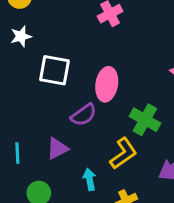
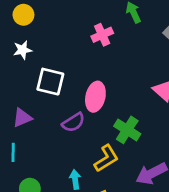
purple triangle: (57, 149) -> (22, 118), moved

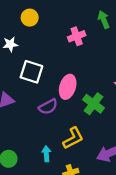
yellow circle: (23, 15) -> (30, 18), moved
green cross: (127, 130) -> (94, 104), moved

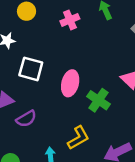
pink cross: (77, 36) -> (70, 20), moved
purple semicircle: (48, 107) -> (26, 119), moved

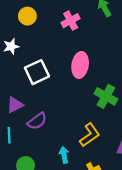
white square: (31, 69) -> (37, 72), turned -35
pink ellipse: (70, 83) -> (80, 65), moved

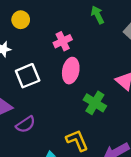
pink cross: (71, 21) -> (63, 41), moved
yellow L-shape: (90, 135) -> (77, 140), turned -80

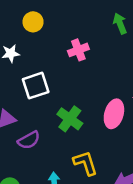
pink ellipse: (71, 71) -> (114, 114), moved
green cross: (95, 103) -> (70, 119), moved

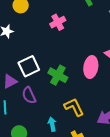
white square: (36, 86) -> (29, 66), moved
purple semicircle: (29, 140) -> (29, 95), turned 102

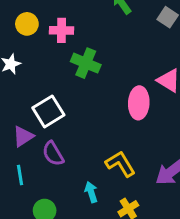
pink cross: (58, 22) -> (62, 30), moved, turned 35
green cross: (58, 75) -> (86, 63), moved

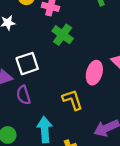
yellow L-shape: (120, 164) -> (72, 100), moved
cyan arrow: (91, 192) -> (45, 129), size x1.6

